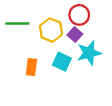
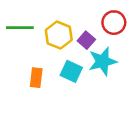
red circle: (79, 15) -> (114, 23), moved

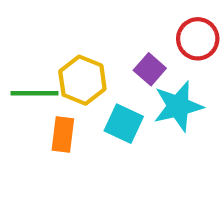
green line: (20, 28) -> (35, 93), moved
yellow hexagon: (59, 35) -> (82, 80), moved

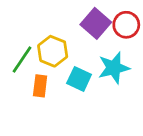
purple square: (150, 69) -> (96, 23), moved, size x1.5
green line: (35, 93) -> (22, 60), turned -56

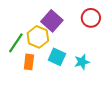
purple square: (96, 23) -> (52, 21), moved
cyan star: (114, 68) -> (82, 62), moved, size x0.7

